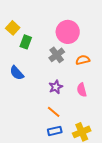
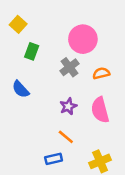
yellow square: (13, 28) -> (18, 24), moved
pink semicircle: (82, 90) -> (100, 110), size x1.5
blue rectangle: (55, 131) -> (54, 159), moved

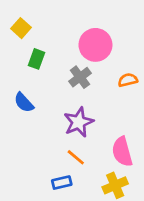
orange semicircle: (101, 73) -> (128, 80), moved
purple star: (68, 106) -> (79, 122), size x1.5
pink semicircle: (100, 110) -> (122, 152), moved

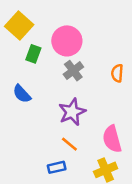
yellow square: (21, 28) -> (19, 25), size x1.5
pink circle: (95, 45) -> (67, 41), moved
orange semicircle: (128, 80) -> (117, 73), turned -72

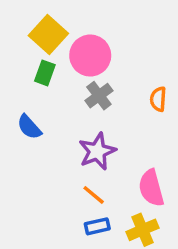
yellow square: (19, 25) -> (48, 35), moved
blue rectangle: (57, 167) -> (97, 226), moved

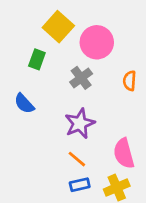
yellow square: (48, 35) -> (58, 27), moved
pink circle: (90, 56) -> (97, 42), moved

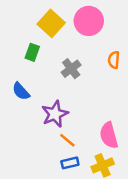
pink circle: (97, 42) -> (89, 21), moved
orange semicircle: (130, 81) -> (114, 60), moved
purple star: (80, 123) -> (55, 114), moved

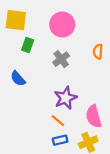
pink circle: (89, 21) -> (62, 25), moved
yellow square: (51, 23) -> (16, 20), moved, turned -35
purple star: (55, 114) -> (65, 98), moved

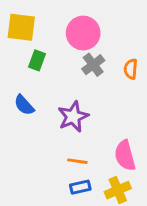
gray cross: (61, 59) -> (93, 65), moved
purple star: (65, 98) -> (73, 117), moved
orange line: (58, 121) -> (77, 161), turned -32

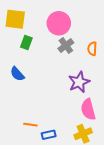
purple star: (73, 117) -> (79, 82), moved
orange line: (77, 161) -> (30, 125), moved
blue rectangle: (80, 187) -> (49, 135), moved

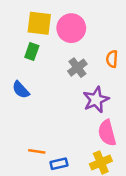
yellow square: (15, 19) -> (39, 23), moved
gray cross: (66, 46) -> (77, 68), moved

